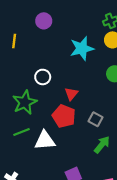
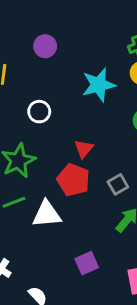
white circle: (43, 77) -> (39, 112), moved
gray square: (96, 119) -> (118, 184), turned 32

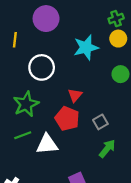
purple circle: (45, 46) -> (46, 19), size x1.5
white circle: (39, 112) -> (42, 67), size x1.5

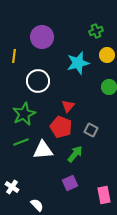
green cross: (116, 19) -> (96, 31), moved
gray square: (100, 122) -> (91, 130), turned -32
green arrow: (107, 149) -> (75, 154), moved

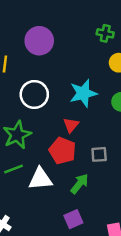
green cross: (96, 31) -> (105, 33), turned 32
cyan star: (78, 63) -> (83, 93), moved
gray square: (91, 130) -> (99, 154), turned -32

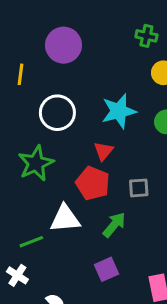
green line: (14, 169) -> (31, 242), moved

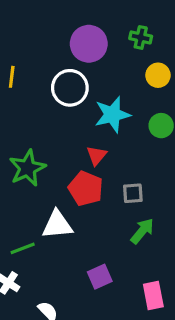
purple circle: (64, 45) -> (89, 44), moved
white circle: (57, 113) -> (70, 88), moved
green arrow: (114, 225) -> (142, 231), moved

